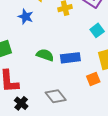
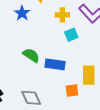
cyan square: (97, 30) -> (71, 35), moved

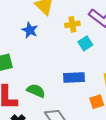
green semicircle: (31, 55) -> (36, 91), moved

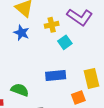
blue star: (30, 30) -> (22, 33), moved

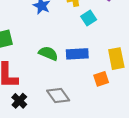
green semicircle: (20, 90) -> (48, 53), moved

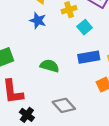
blue rectangle: (77, 54) -> (89, 57), moved

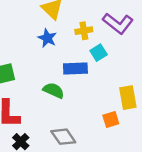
blue rectangle: (89, 57) -> (75, 68), moved

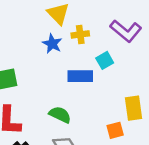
yellow cross: (84, 31) -> (80, 34), moved
green semicircle: (54, 90) -> (60, 115), moved

